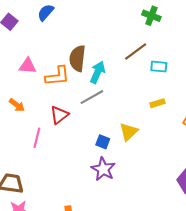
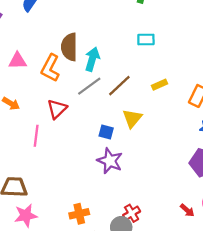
brown line: (136, 51) -> (119, 86), moved
cyan rectangle: (159, 67) -> (146, 40), moved
orange L-shape: (57, 76) -> (50, 68), turned 130

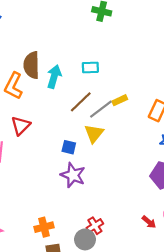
cyan rectangle: (146, 40) -> (90, 67), moved
gray line: (89, 86) -> (101, 109), moved

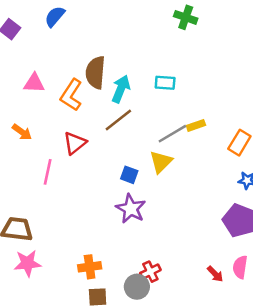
brown line: (81, 102) -> (118, 120), moved

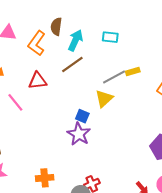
brown semicircle: (95, 72) -> (56, 27), size x0.7
red triangle: (75, 143) -> (37, 81), turned 30
pink line: (48, 172) -> (15, 102), turned -54
blue square: (129, 175) -> (82, 116), moved

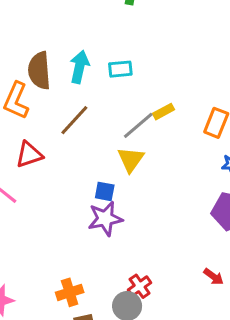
brown semicircle: (56, 27) -> (39, 71), size x1.4
cyan arrow: (75, 40) -> (79, 67), moved
purple star: (79, 134) -> (105, 219), turned -30

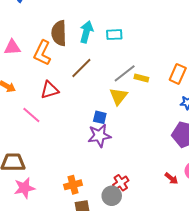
yellow rectangle: (164, 112) -> (141, 78), moved, turned 40

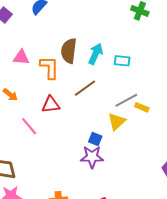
orange L-shape: (42, 53) -> (49, 67), turned 145

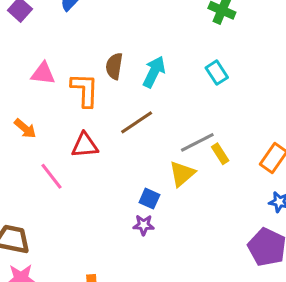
brown semicircle: (69, 51) -> (114, 66), size x0.7
cyan rectangle: (122, 61) -> (217, 73), moved, turned 49
yellow rectangle: (142, 107) -> (220, 154), turned 32
purple star: (92, 157) -> (144, 225), size x0.6

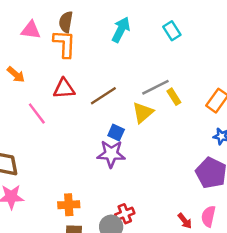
brown semicircle: (114, 66) -> (66, 22), moved
brown line: (137, 122) -> (103, 96), moved
purple star: (144, 225) -> (111, 154), size x1.6

